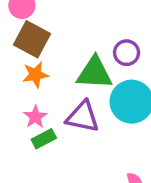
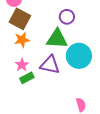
purple circle: (127, 53) -> (67, 17), moved

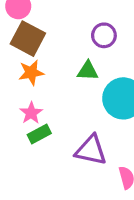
green triangle: (57, 39) -> (88, 71), size x0.6
purple triangle: (50, 65) -> (91, 150), moved

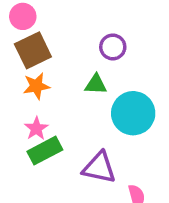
brown square: (28, 39) -> (33, 50), turned 36
green rectangle: (39, 134) -> (45, 151), size x1.4

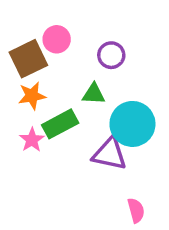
pink circle: (23, 16) -> (57, 39), moved
green rectangle: (45, 151) -> (60, 124), moved
purple triangle: (99, 168) -> (110, 154), moved

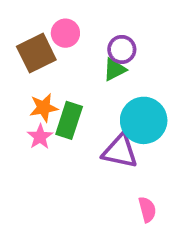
green triangle: (94, 94) -> (115, 69), moved, turned -30
orange star: (32, 96) -> (44, 108), moved
green rectangle: (60, 124) -> (69, 120), turned -44

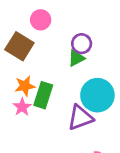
pink circle: (65, 33) -> (41, 20), moved
brown square: (36, 53) -> (19, 46), turned -32
purple triangle: (120, 151) -> (80, 118), turned -32

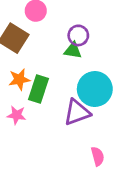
green triangle: (76, 58) -> (73, 51), turned 36
pink star: (22, 107) -> (17, 115), moved, turned -30

